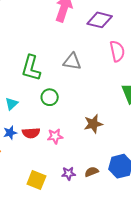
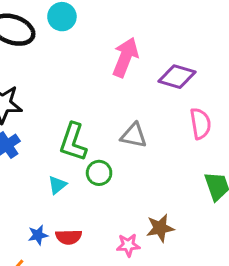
green circle: (50, 97) -> (99, 173), moved
cyan triangle: (11, 104) -> (57, 185), moved
pink star: (55, 136) -> (128, 245), moved

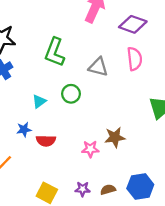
pink semicircle: (200, 124) -> (135, 59), moved
green L-shape: (73, 142) -> (55, 52), moved
blue star: (38, 235) -> (24, 129), moved

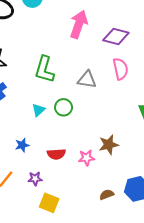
cyan triangle: (39, 101) -> (38, 110), moved
red semicircle: (46, 141) -> (56, 154), moved
purple star: (83, 189) -> (35, 179), moved

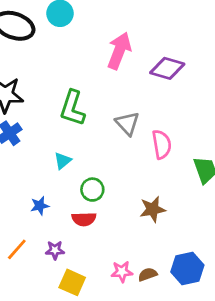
pink semicircle: (120, 69) -> (162, 144), moved
gray triangle: (87, 80) -> (127, 123), turned 36
green circle: (64, 107) -> (92, 190), moved
pink star: (86, 158) -> (122, 272), moved

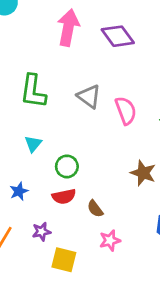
purple diamond: (167, 68) -> (118, 36), turned 48
brown star: (153, 209) -> (143, 173), moved, turned -30
brown semicircle: (148, 274) -> (95, 209), moved, turned -96

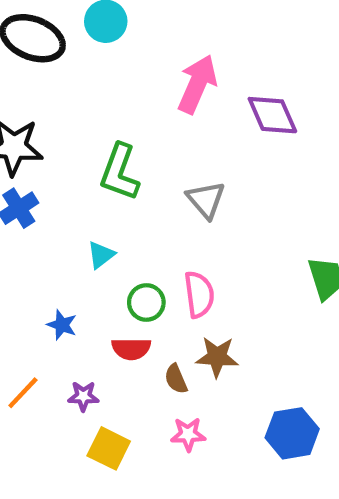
pink semicircle: (126, 111) -> (199, 294), moved
brown star: (143, 173) -> (217, 357), moved, turned -30
blue star: (19, 191) -> (62, 325), turned 30

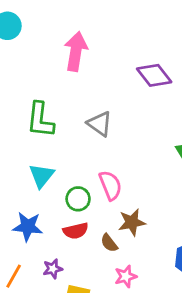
purple diamond: (272, 115) -> (154, 75), moved
cyan triangle: (101, 255) -> (42, 176), size x1.4
blue star: (62, 325) -> (28, 227), size x1.5

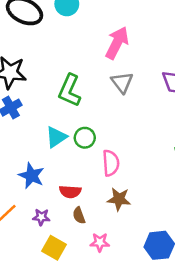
gray triangle: (100, 124) -> (122, 82), moved
green circle: (78, 199) -> (85, 138), moved
brown semicircle: (109, 243) -> (79, 215), moved

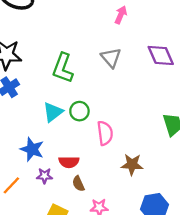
pink arrow: (117, 43) -> (121, 15), moved, size x0.6
brown star: (119, 199) -> (132, 164), moved
purple star: (41, 217) -> (45, 176), moved

